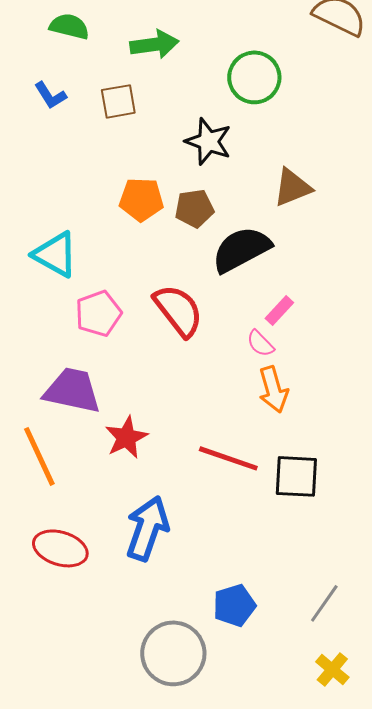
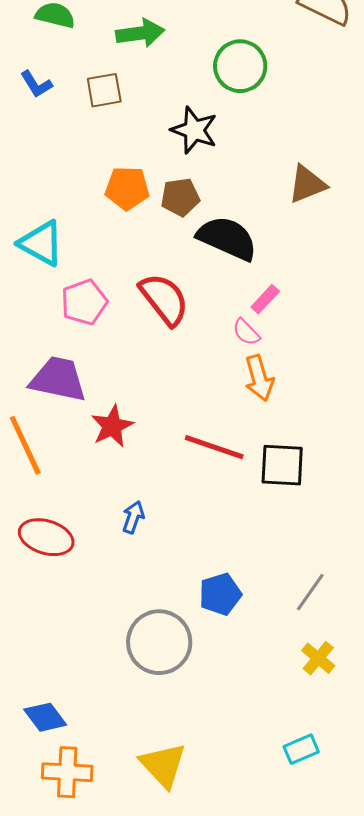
brown triangle: (292, 187) -> (307, 184), moved
black semicircle: (241, 249) -> (227, 238), turned 52
blue arrow: (147, 528) -> (133, 517), size x0.5

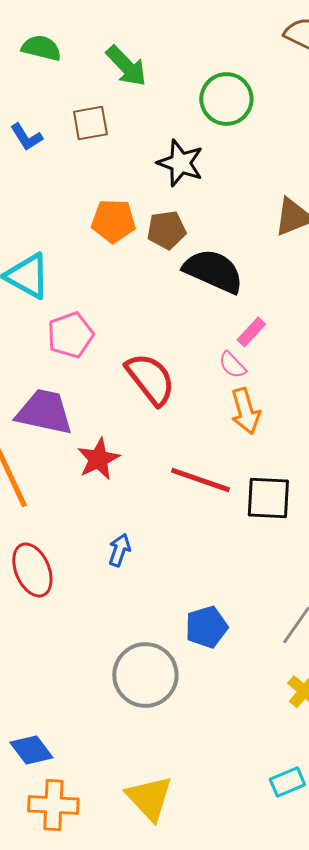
green arrow: (140, 33) -> (126, 66), turned 54
blue L-shape: (36, 84) -> (26, 137), moved
red semicircle: (164, 299) -> (150, 379), moved
red ellipse: (46, 537) -> (32, 570), turned 50

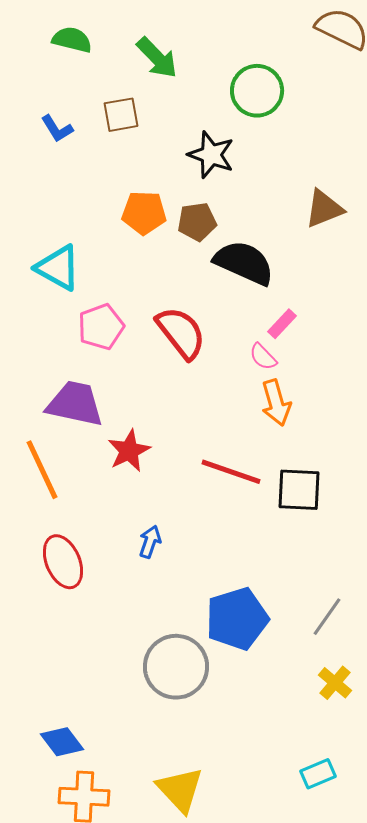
red semicircle: (150, 379) -> (181, 333), moved
blue pentagon: (206, 627) -> (237, 619), size x1.5

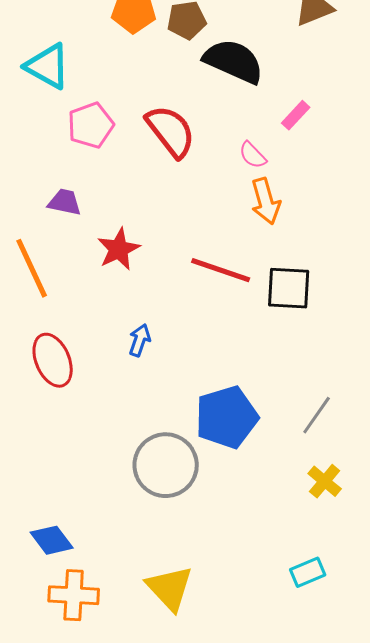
pink rectangle: (282, 324) -> (296, 115), moved
purple trapezoid: (75, 404) -> (65, 202), size x0.6

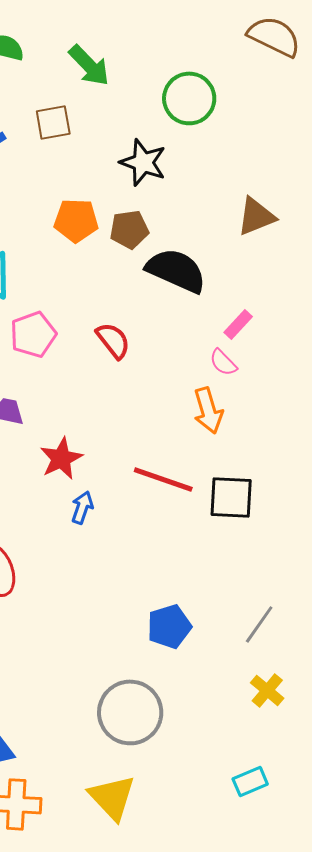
red semicircle: (171, 131) -> (113, 340), size x0.7
pink semicircle: (253, 155) -> (223, 362), moved
blue arrow: (140, 340) -> (82, 507), moved
blue pentagon: (227, 417) -> (169, 626), size x0.7
gray circle: (166, 465) -> (130, 712), moved

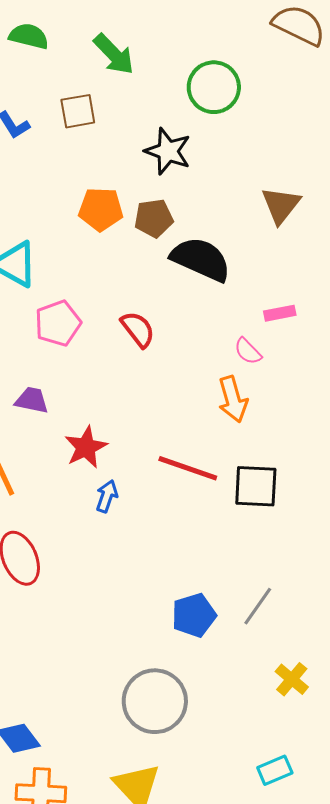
brown triangle: (256, 216) -> (281, 205), turned -30
pink rectangle: (238, 324) -> (280, 313), moved, turned 36
gray line: (259, 624) -> (258, 606), moved

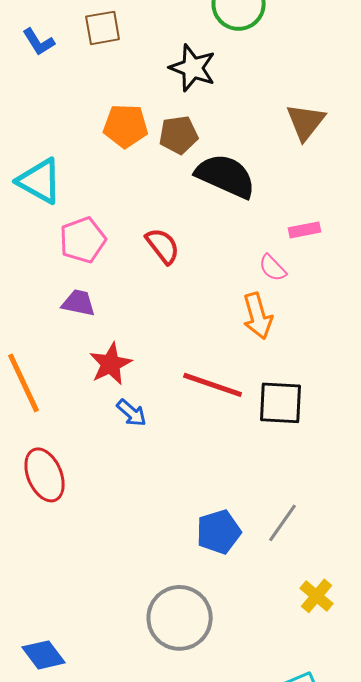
purple trapezoid: (32, 400) -> (79, 303), moved
blue arrow: (107, 496) -> (132, 413), turned 112

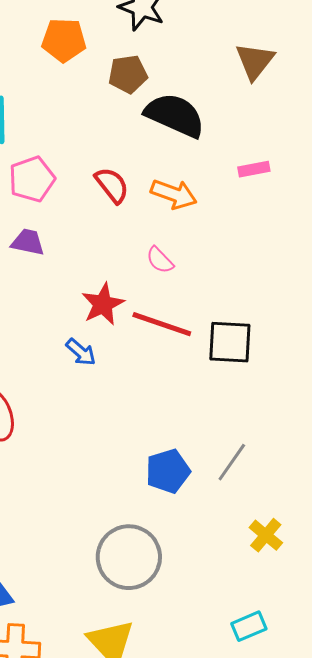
orange pentagon: (126, 126) -> (64, 40), moved
pink semicircle: (273, 268) -> (160, 260), moved
orange arrow: (258, 316) -> (174, 194), moved, turned -54
red star: (111, 364) -> (103, 304), moved

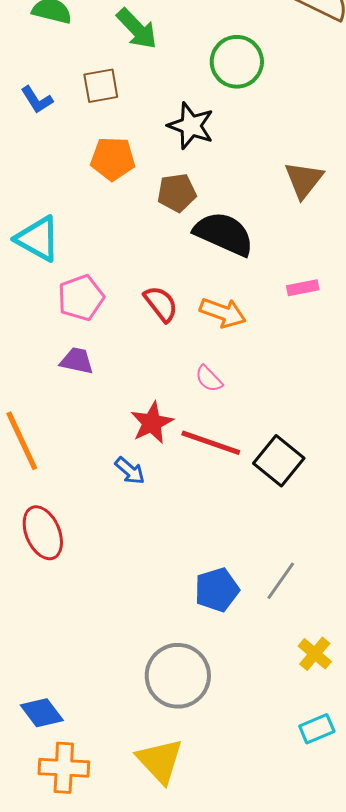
black square: (230, 342) -> (279, 461), turned 36
cyan rectangle: (249, 626) -> (317, 729), moved

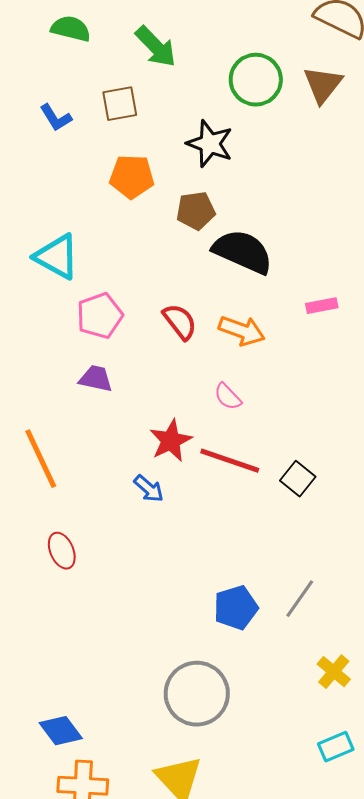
brown triangle: (304, 180) -> (323, 85), moved
black square: (279, 461) -> (298, 479), size x0.7
red ellipse: (43, 533) -> (62, 551), size x0.7

